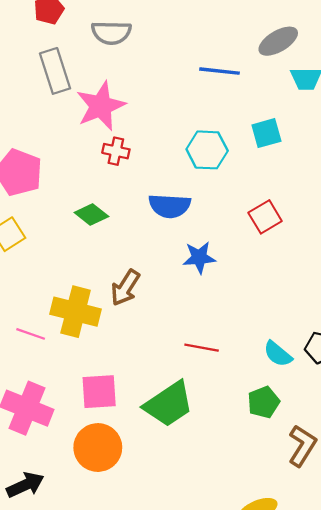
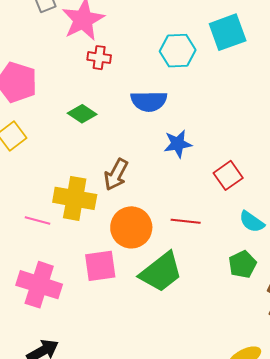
cyan square: (266, 133) -> (228, 32), size x1.4
red square: (265, 217) -> (228, 175), moved
orange circle: (98, 448) -> (131, 227), moved

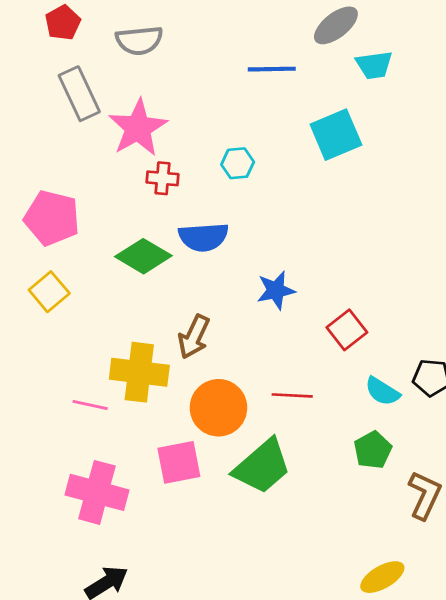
cyan hexagon: (178, 51) -> (238, 163), moved, size x0.7
blue semicircle: (149, 101) -> (203, 237), moved
green diamond: (82, 114) -> (143, 256), size x1.4

